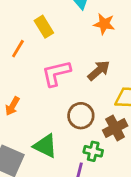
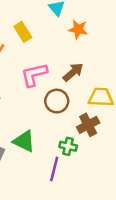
brown circle: (81, 116) -> (57, 101), moved

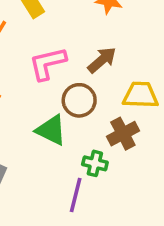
green triangle: (24, 141) -> (51, 130), moved

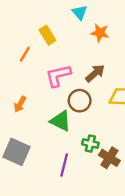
brown cross: (123, 134) -> (109, 158), moved, turned -30
purple line: (76, 195) -> (64, 165), moved

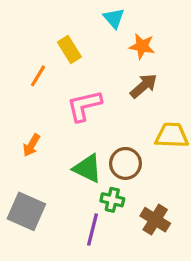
brown arrow: (95, 73) -> (144, 86), moved
brown circle: (80, 101) -> (125, 163), moved
green cross: (90, 144) -> (112, 200), moved

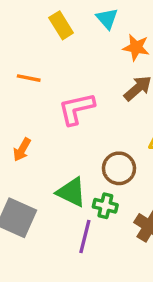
yellow rectangle: (69, 50) -> (61, 25), moved
orange line: (38, 76) -> (29, 78), turned 70
green triangle: (88, 168) -> (71, 192), moved

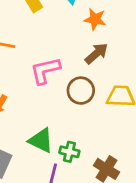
brown circle: (119, 168) -> (81, 91), moved

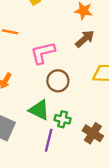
brown circle: (81, 91) -> (58, 81), moved

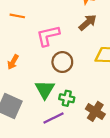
green triangle: (39, 110) -> (45, 89), turned 35
purple line: (49, 140) -> (54, 118), turned 50

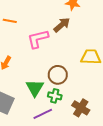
brown arrow: (88, 22) -> (62, 25), moved
brown circle: (62, 62) -> (58, 75), moved

